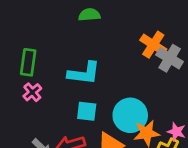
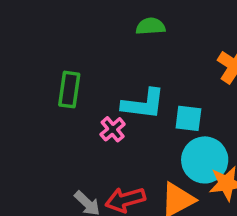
pink cross: (32, 92) -> (113, 129), moved
cyan square: (87, 111) -> (188, 118), moved

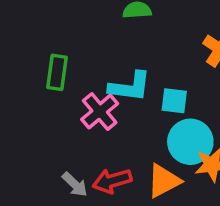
pink cross: (113, 129) -> (100, 112), size x1.5

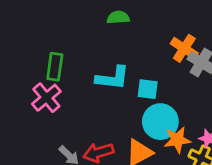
pink cross: (100, 112) -> (46, 98), moved

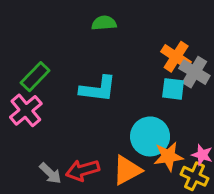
green rectangle: (55, 67) -> (35, 77), turned 36
cyan square: (148, 89) -> (173, 89), moved

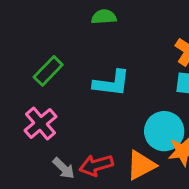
green semicircle: (104, 23) -> (104, 17), moved
pink cross: (26, 110) -> (40, 123), moved

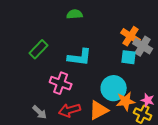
pink cross: (40, 123) -> (61, 83), moved, turned -30
gray arrow: (64, 168) -> (40, 112), moved

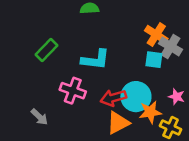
pink star: (148, 100) -> (177, 97), moved
red arrow: (70, 110) -> (113, 98), moved
gray arrow: (40, 112) -> (39, 117), moved

